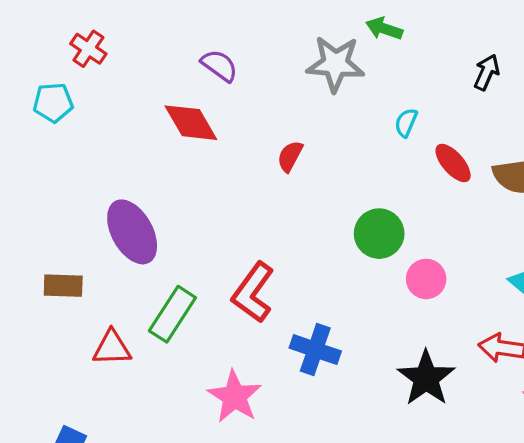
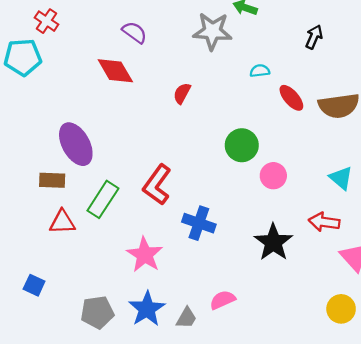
cyan pentagon: (53, 103) -> (23, 57), size x1.4
cyan semicircle: (406, 123) -> (260, 71), turned 60
brown rectangle: (63, 286) -> (52, 180), moved

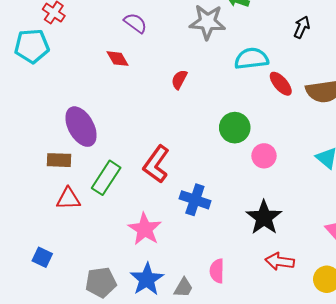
red diamond: (115, 71) -> (118, 59), size x0.7
cyan semicircle: (260, 71) -> (251, 59), size x1.8
red arrow: (324, 222) -> (280, 261), moved
pink semicircle: (223, 300) -> (217, 271), turned -65

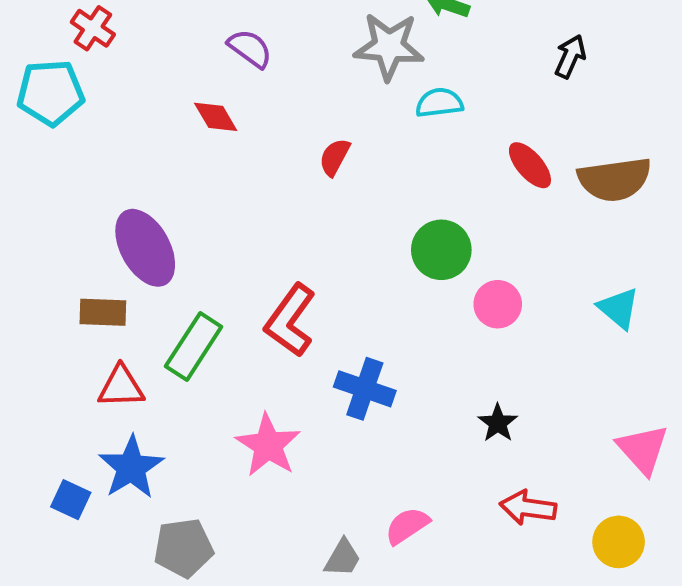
cyan semicircle: (251, 59) -> (439, 103), moved, size x0.7
black star: (264, 218) -> (498, 423), size x0.6
pink semicircle: (217, 271) -> (407, 526), turned 55
blue star: (147, 279) -> (131, 467), moved

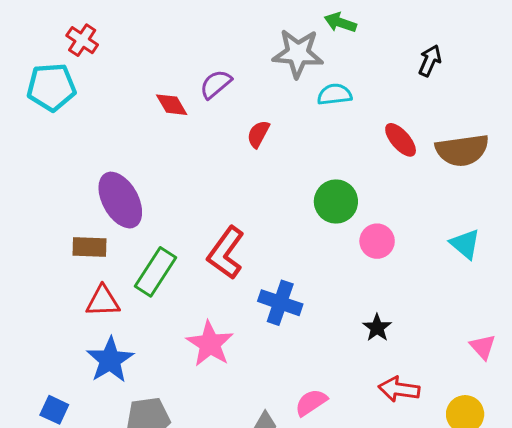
purple semicircle: (250, 48) -> (216, 84), moved, turned -76
pink triangle: (643, 449) -> (483, 347), size x0.7
blue square: (71, 500) -> (54, 410), moved

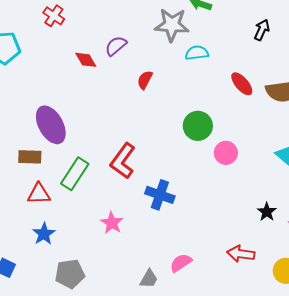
red cross: (82, 40) -> (54, 16), moved
black star: (377, 328) -> (267, 212), moved
pink star: (210, 344) -> (112, 223), size x0.7
blue star: (110, 360) -> (44, 234), size x0.7

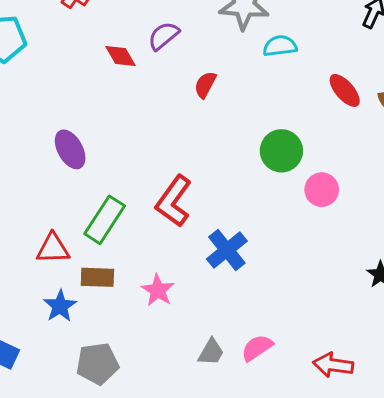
purple ellipse: (51, 125) -> (70, 149), size x0.7
brown rectangle: (30, 157) -> (97, 277), moved
blue cross: (160, 195) -> (227, 250), turned 32
red arrow: (241, 254) -> (333, 365), moved
gray trapezoid: (149, 279) -> (211, 352), moved

